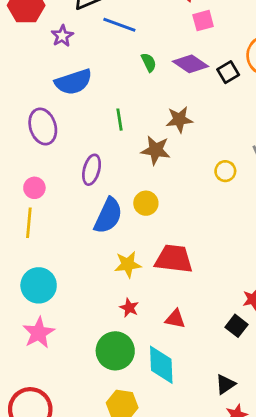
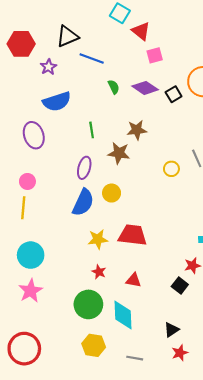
purple ellipse: (92, 170) -> (84, 168), moved

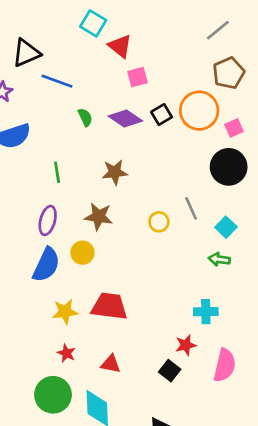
black square: (174, 94) -> (162, 115), moved
brown star: (119, 153) -> (99, 216), moved

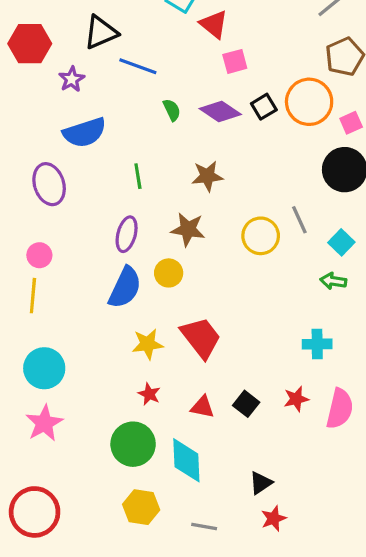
yellow circle: (159, 222) -> (261, 236), size x1.5
red trapezoid: (109, 306) -> (201, 338), turned 45
red star: (186, 345) -> (296, 399), moved
black square: (170, 371) -> (246, 404), moved

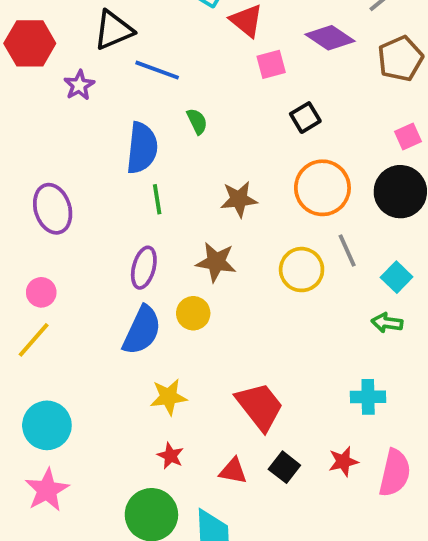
orange circle: (309, 102) -> (322, 188), moved
purple diamond: (220, 111) -> (330, 38), moved
blue semicircle: (85, 132) -> (142, 148), moved, turned -66
yellow line: (33, 296) -> (34, 340), turned 36
red trapezoid: (201, 338) -> (260, 406), moved

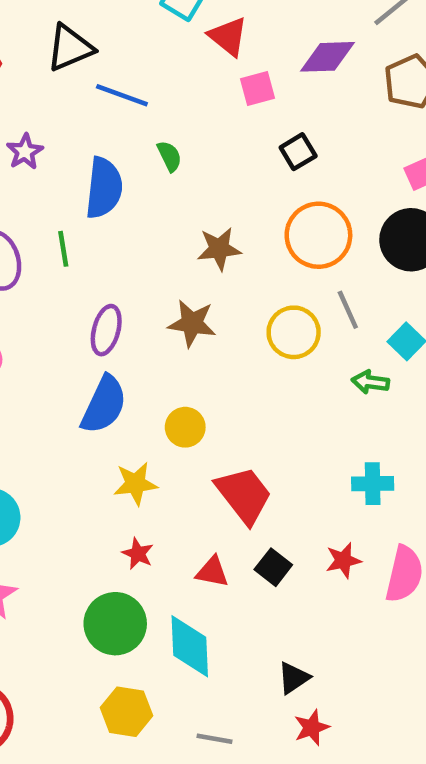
purple diamond: (330, 38) -> (327, 57), turned -36
purple star: (79, 85) -> (25, 152), moved
green line: (157, 199) -> (63, 249), moved
yellow circle: (193, 313) -> (185, 427), moved
green arrow: (387, 323) -> (370, 382), moved

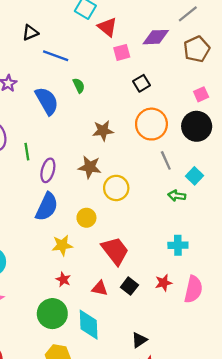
black triangle: (70, 48) -> (30, 33), size x0.7
blue semicircle: (104, 188) -> (47, 101), turned -36
green line: (63, 249) -> (27, 152), moved
yellow circle: (294, 332) -> (116, 188), moved

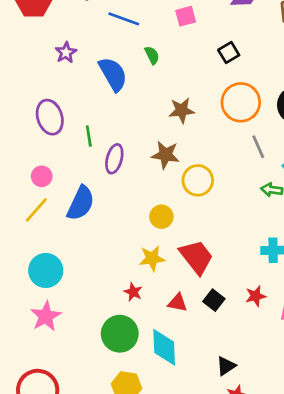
pink square: (122, 52) -> (186, 16), moved
blue semicircle: (47, 207) -> (81, 203), moved
yellow star: (62, 245) -> (152, 258), moved

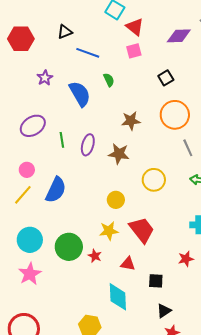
purple ellipse: (50, 117) -> (33, 126), turned 75
purple ellipse: (114, 159) -> (88, 145), moved
yellow circle: (198, 180) -> (154, 180), moved
black square: (214, 300) -> (156, 281), moved, turned -35
green circle: (120, 334) -> (69, 247), moved

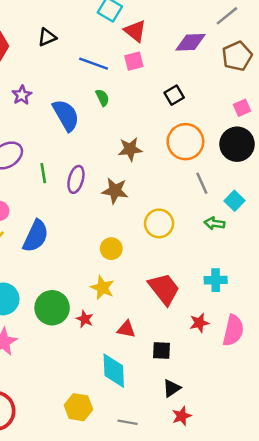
blue line: (88, 53) -> (94, 64), moved
red trapezoid: (142, 230) -> (164, 289), moved
yellow star: (109, 231) -> (102, 288), turned 30

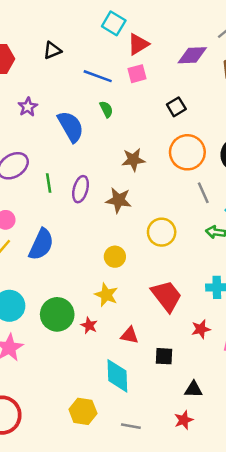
red triangle: (135, 31) -> (138, 44), turned 50
black triangle: (172, 388) -> (194, 389), moved, turned 36

